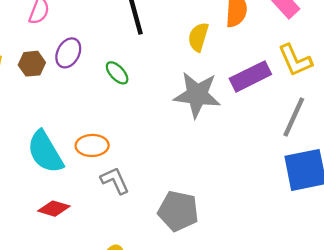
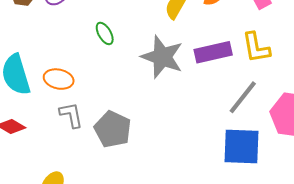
green ellipse: (117, 73) -> (105, 33), moved
gray pentagon: (178, 211) -> (113, 129), moved

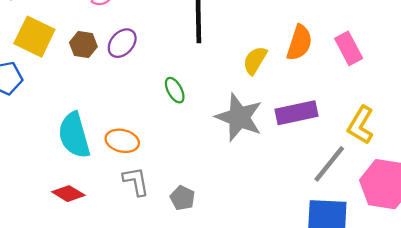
yellow L-shape: (256, 48) -> (361, 125), moved, turned 40
gray pentagon: (113, 129) -> (182, 198), size x0.6

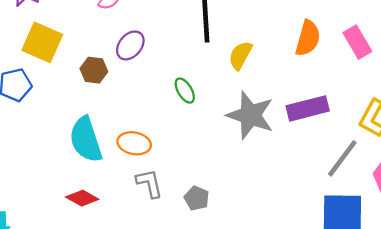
brown hexagon: (83, 45) -> (94, 70), moved
yellow semicircle: (255, 60) -> (240, 55), moved

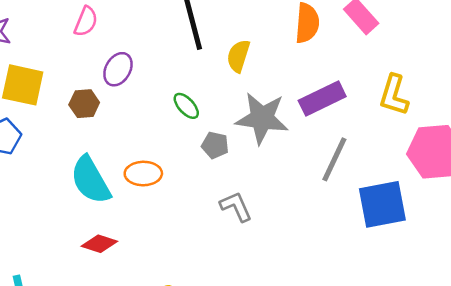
gray line: (342, 158) -> (334, 159), moved
gray L-shape: (149, 183) -> (236, 206), moved
gray pentagon: (197, 198) -> (215, 145), moved

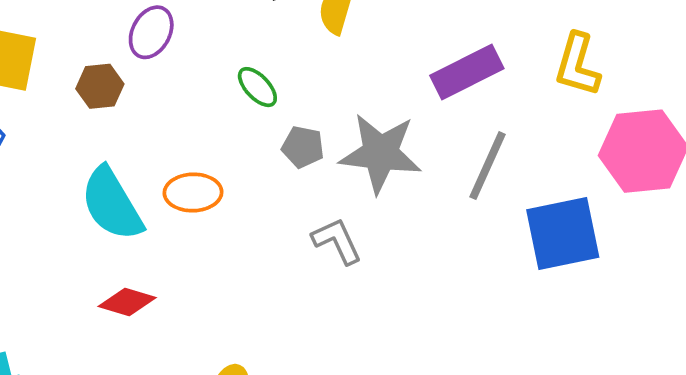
gray star: (262, 118) -> (380, 153), moved

